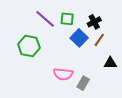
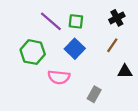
black cross: (94, 22) -> (117, 18), moved
blue square: (79, 38) -> (75, 49), moved
pink semicircle: (63, 74) -> (59, 77), moved

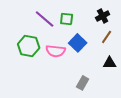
brown line: (112, 45) -> (107, 37), moved
blue square: (75, 49) -> (78, 43), moved
pink semicircle: (59, 77) -> (56, 51), moved

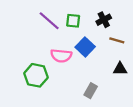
black cross: (103, 16) -> (104, 20), moved
brown line: (107, 37) -> (117, 40), turned 72
green hexagon: (29, 46) -> (36, 75), moved

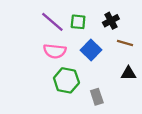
pink semicircle: (61, 56) -> (55, 51), moved
green hexagon: (36, 75) -> (66, 80), moved
gray rectangle: (91, 91) -> (97, 97), turned -48

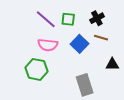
brown line: (125, 43) -> (101, 38), moved
green hexagon: (66, 80) -> (36, 69), moved
gray rectangle: (97, 97) -> (85, 85), size x1.5

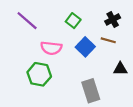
black cross: (97, 18) -> (113, 19), moved
purple line: (46, 19) -> (27, 21), moved
green square: (68, 19) -> (73, 21), turned 32

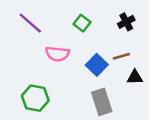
brown line: (108, 40) -> (121, 56), moved, turned -32
blue square: (85, 47) -> (97, 65), moved
green hexagon: (39, 74) -> (35, 98), moved

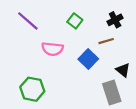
brown line: (121, 56) -> (106, 41), moved
black triangle: (135, 77) -> (123, 70), turned 40
gray rectangle: (102, 102) -> (112, 93), moved

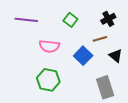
purple line: (28, 21) -> (26, 20), turned -35
black triangle: (123, 70) -> (116, 56), moved
green hexagon: (32, 89) -> (48, 80), moved

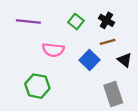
black cross: (108, 19) -> (106, 20), moved, turned -32
green hexagon: (48, 80) -> (37, 86), moved

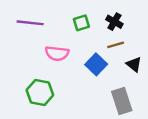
green square: (76, 22) -> (81, 23), turned 35

